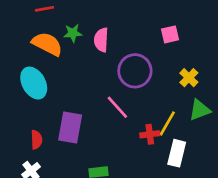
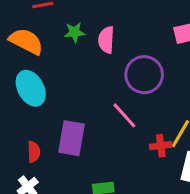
orange semicircle: (47, 44) -> (26, 41), moved

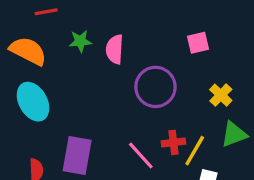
pink line: (124, 115) -> (141, 156), moved
red cross: (161, 146) -> (173, 142), moved

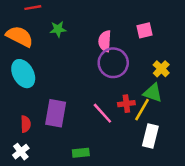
pink semicircle: (115, 49) -> (105, 41), moved
green triangle: (234, 134) -> (153, 93), moved, turned 40

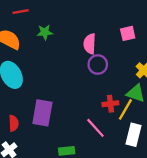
purple circle: (113, 63) -> (98, 64), size x0.7
pink line: (102, 113) -> (95, 128), moved

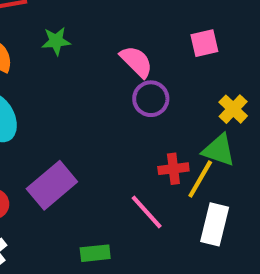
pink semicircle: (90, 44) -> (136, 62), turned 132
purple rectangle: (42, 113) -> (52, 185), turned 40

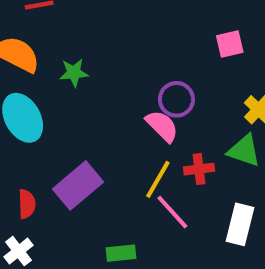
green star: (56, 41) -> (74, 73), moved
pink semicircle: (136, 62) -> (162, 126), moved
yellow line: (200, 179) -> (158, 179), moved

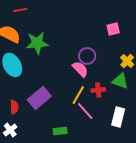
green star: (74, 73) -> (37, 43), size x1.6

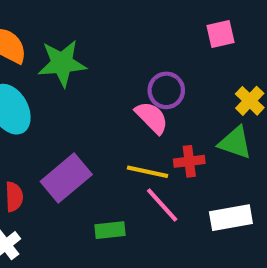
yellow line: (78, 95) -> (148, 172), turned 72
white rectangle: (118, 117) -> (231, 218), turned 66
green rectangle: (60, 131) -> (110, 230), moved

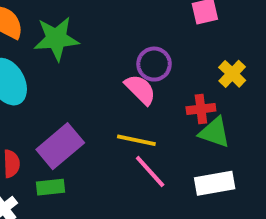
green triangle: (235, 143) -> (215, 132), moved
red cross: (189, 161) -> (201, 109), moved
green rectangle: (110, 230) -> (50, 187), moved

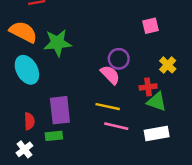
purple rectangle: (60, 146) -> (60, 110), turned -56
pink line: (150, 171) -> (116, 126), turned -35

